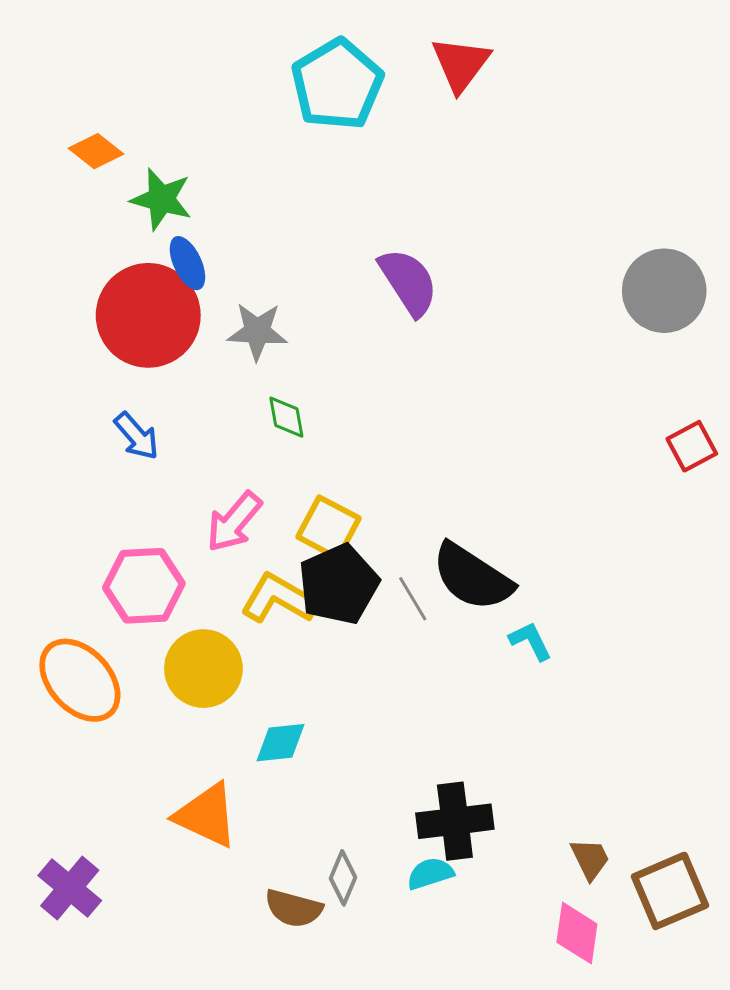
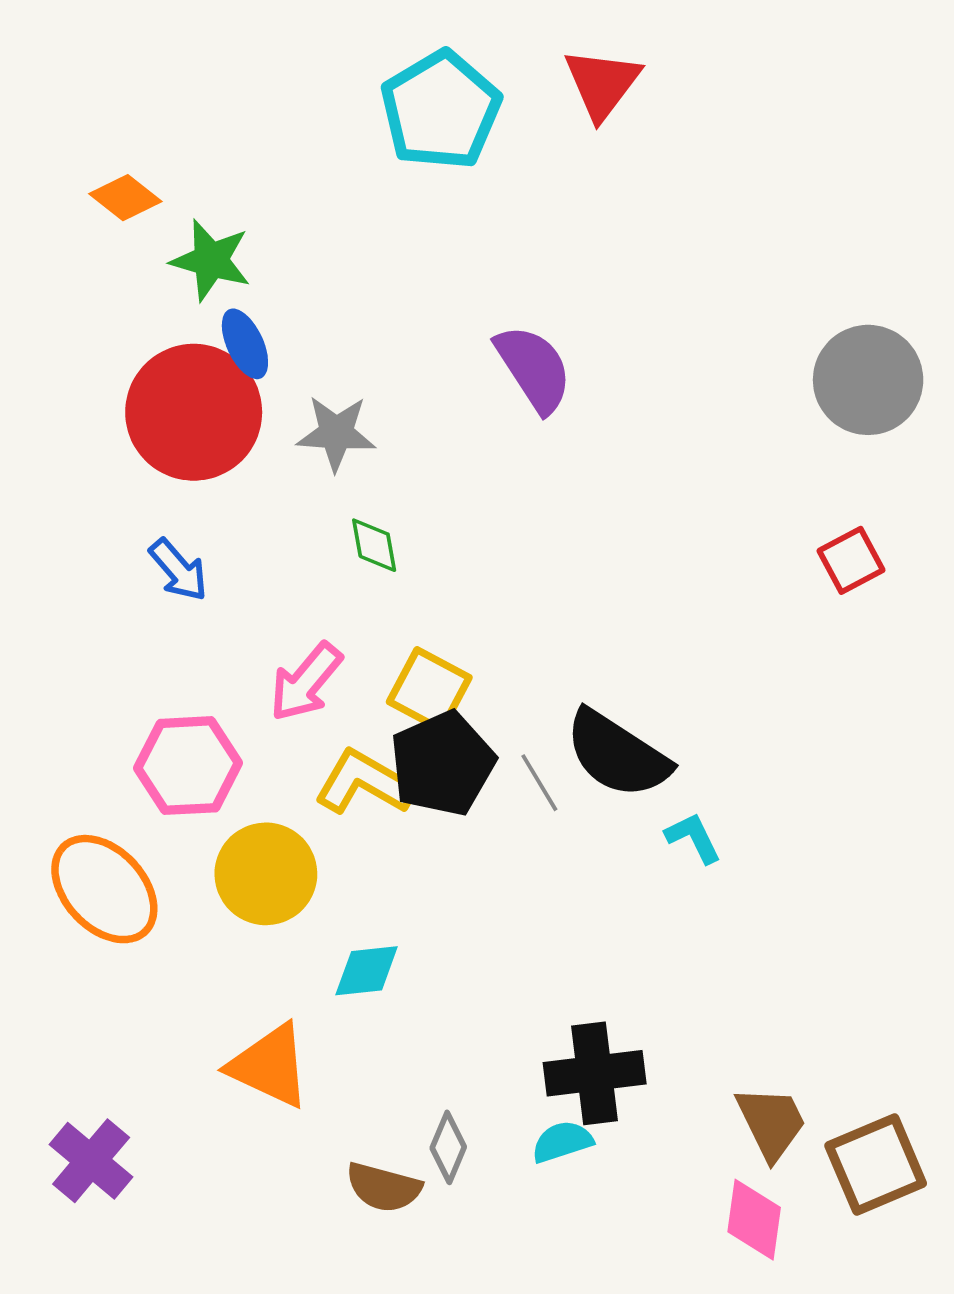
red square: (692, 446) -> (851, 560), moved
brown trapezoid: (590, 859) -> (771, 1123), size x1.4

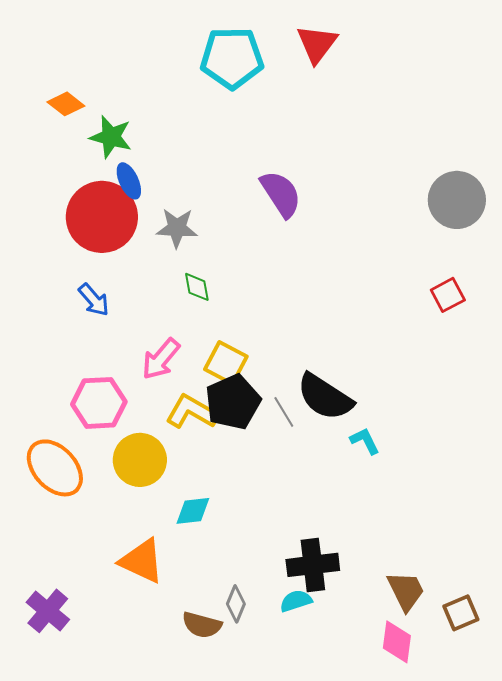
cyan pentagon: (441, 110) -> (232, 58), turned 30
brown square: (876, 1165) -> (461, 613), size x0.7

